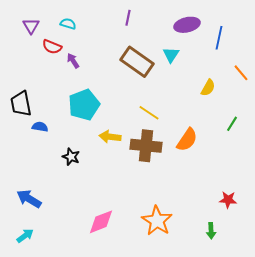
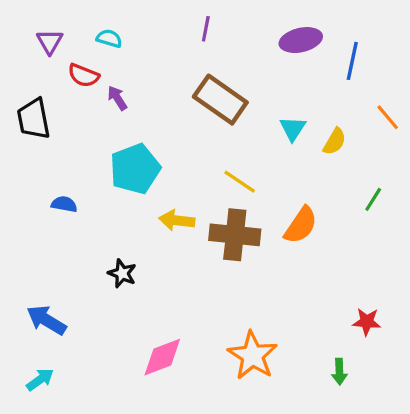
cyan triangle: (171, 55) -> (293, 129), moved
black trapezoid: (21, 104) -> (34, 119), moved
black star: (71, 157) -> (122, 273), moved

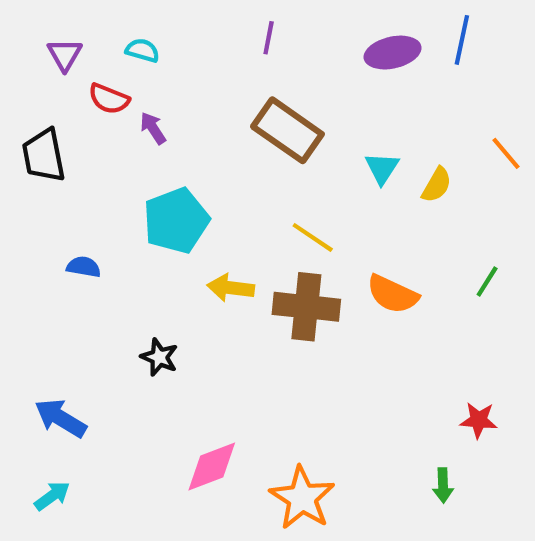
blue line: (352, 61) -> (462, 40), moved
green line: (373, 199) -> (487, 282), moved
orange semicircle: (301, 225) -> (393, 294), turned 81
orange star: (252, 356) -> (302, 498), moved

